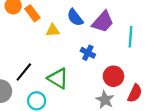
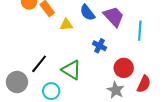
purple trapezoid: (103, 22) -> (114, 17), turned -85

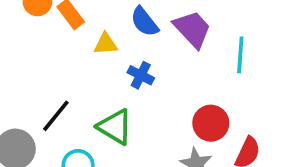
blue cross: (100, 46) -> (141, 75), moved

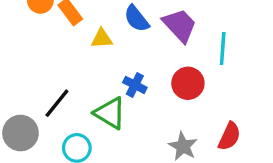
blue cross: (141, 75) -> (135, 85), moved
red circle: (211, 123) -> (188, 83), moved

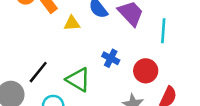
red circle: (188, 83) -> (146, 71), moved
blue cross: (135, 85) -> (111, 58), moved

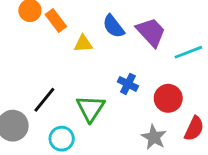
cyan line: (163, 31) -> (188, 52), turned 65
green triangle: (78, 80) -> (90, 108), turned 32

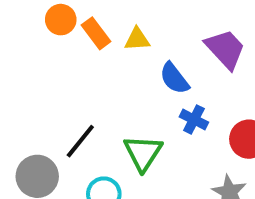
blue semicircle: (113, 26) -> (174, 78), moved
yellow triangle: (83, 44) -> (137, 39), moved

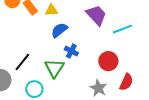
blue semicircle: (174, 78) -> (59, 30), moved, turned 90
blue cross: (194, 120) -> (71, 51), moved

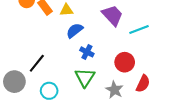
green triangle: (54, 68) -> (85, 78), moved

